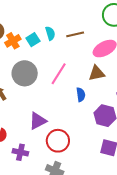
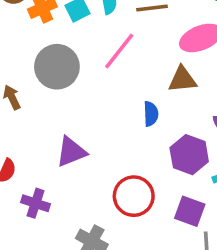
pink line: (59, 74) -> (119, 51), moved
red circle: (58, 141) -> (134, 196), moved

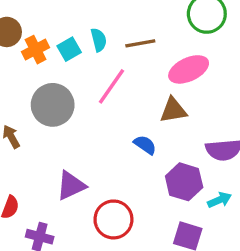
blue semicircle: (151, 114) -> (145, 145), turned -50
red circle: (134, 196) -> (113, 219), moved

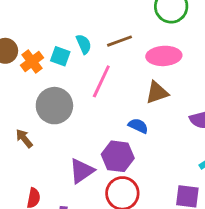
cyan square: (69, 49) -> (60, 56), turned -30
pink ellipse: (189, 69) -> (164, 56), turned 32
purple hexagon: (184, 182) -> (118, 156), moved

